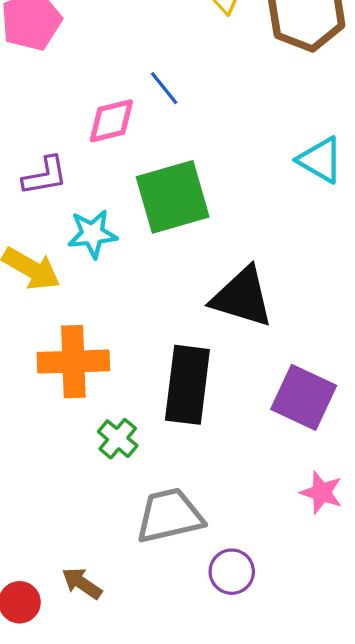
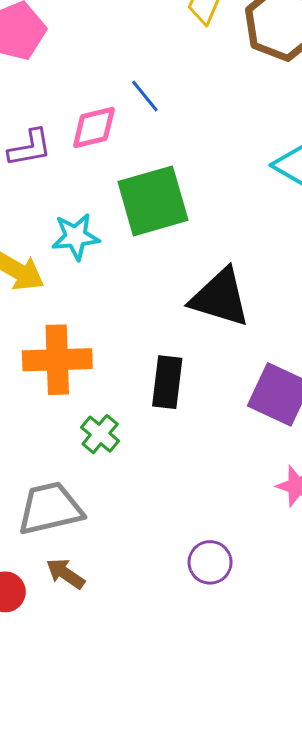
purple L-shape: (45, 176) -> (30, 148), moved
black rectangle: (187, 385) -> (167, 382), size x0.7
gray trapezoid: (169, 516) -> (50, 508), moved

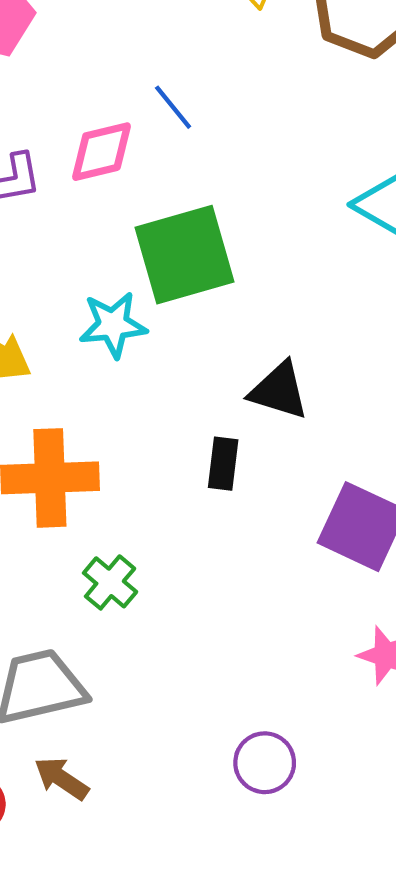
cyan star: (76, 237) -> (113, 325), moved
black triangle: (220, 298) -> (279, 391), size x0.7
black rectangle: (167, 382) -> (223, 464), moved, size x0.7

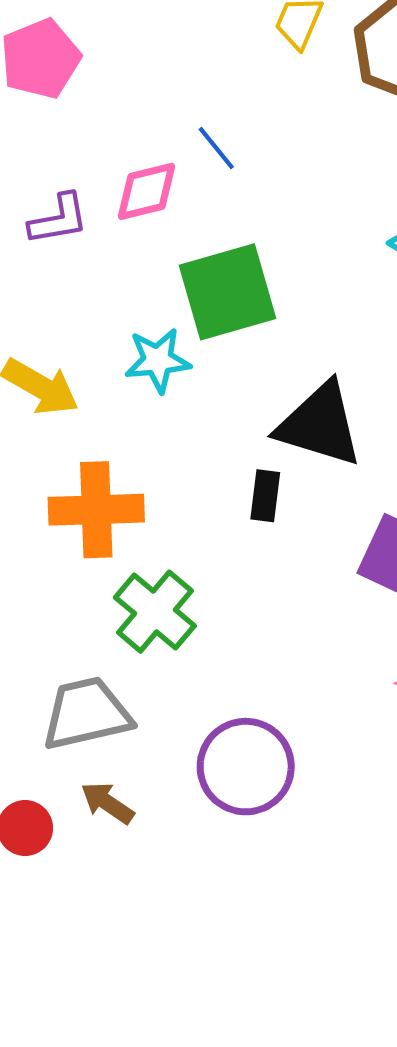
black triangle: (279, 391) -> (320, 425), size x1.5
green cross: (110, 582) -> (155, 612), size x1.5
purple circle: (265, 763) -> (246, 767), moved, size x1.6

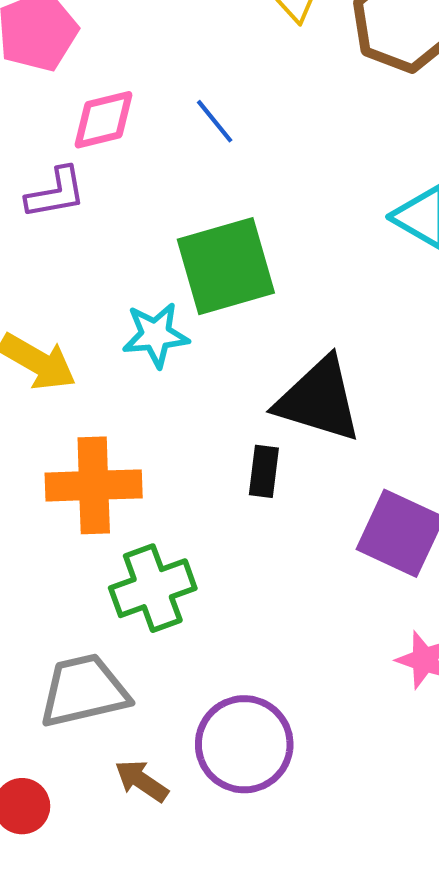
pink diamond: (147, 191) -> (104, 120), moved
green cross: (155, 612) -> (153, 588), turned 30
brown arrow: (107, 803) -> (142, 781), moved

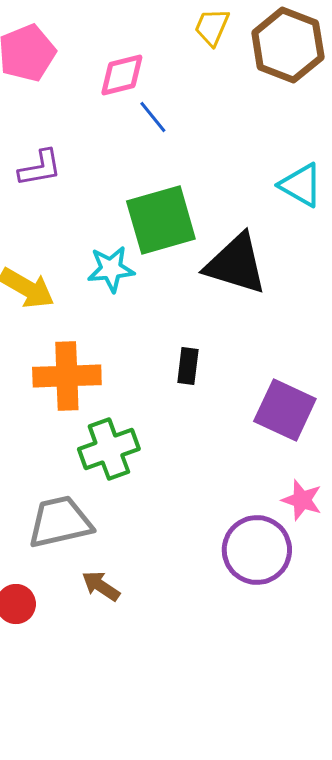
pink diamond: (104, 120) -> (122, 75), moved
black triangle: (319, 400) -> (236, 264), moved
purple circle: (244, 744) -> (257, 550), moved

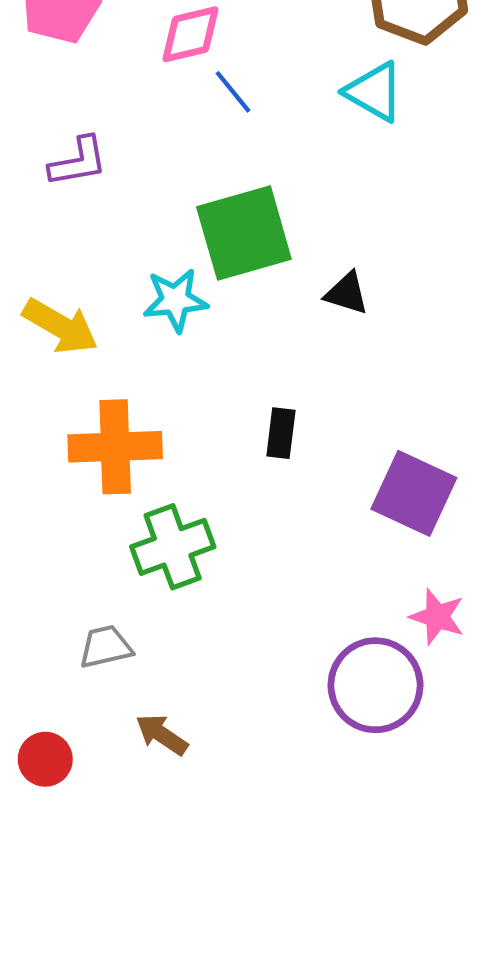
cyan triangle: (301, 185) -> (374, 92), moved
black triangle: (236, 264) -> (347, 293), size x0.5
gray trapezoid: (60, 522) -> (106, 647), size x0.6

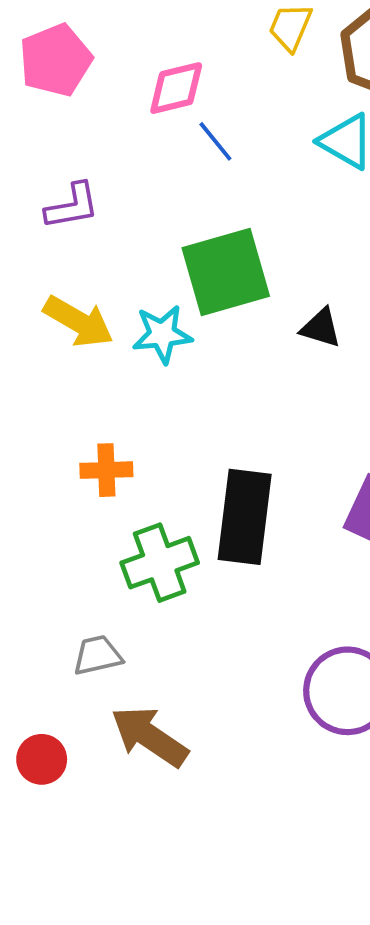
yellow arrow: (60, 326) -> (78, 322), moved
black rectangle: (281, 433) -> (245, 517), moved, size x2.0
orange cross: (115, 447) -> (106, 470), size x0.6
brown arrow: (162, 735) -> (150, 737), size x1.6

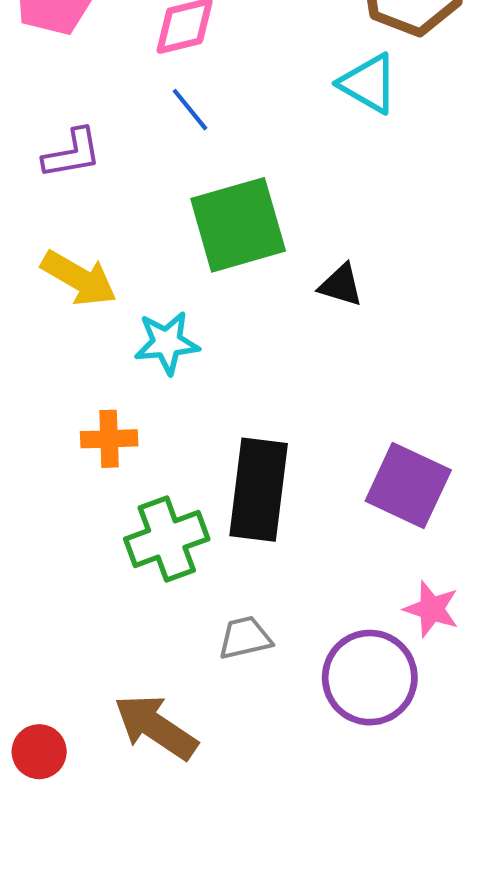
blue line: (215, 141) -> (190, 110), moved
cyan star: (162, 334) -> (167, 343), moved
gray trapezoid: (97, 655) -> (245, 638), moved

